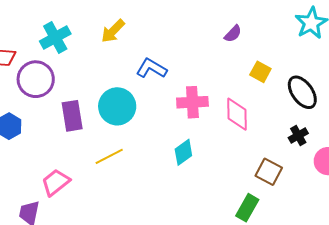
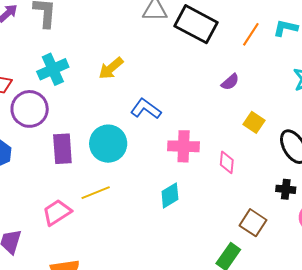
pink diamond: (237, 114) -> (227, 162), size x0.7
black cross: (298, 136) -> (286, 189), turned 30
pink trapezoid: (56, 182) -> (57, 212), moved

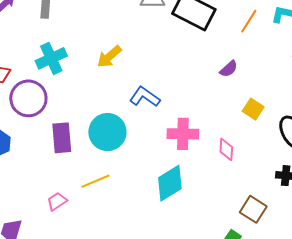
cyan diamond: (170, 195) -> (170, 183), size x1.4
pink trapezoid: (57, 212) -> (57, 201), size x0.7

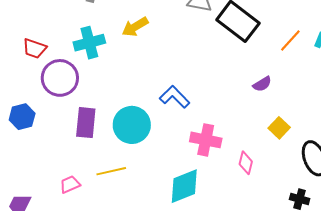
yellow arrow: (109, 57) -> (135, 27), moved

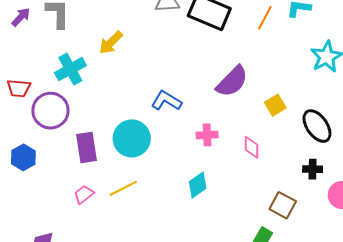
purple semicircle: (262, 84) -> (232, 81), moved, size x1.8
yellow square: (279, 128) -> (275, 105), turned 30
pink cross: (206, 140) -> (207, 135), size x0.7
pink trapezoid: (70, 184) -> (84, 194), moved
cyan diamond: (184, 186) -> (198, 185), size x0.7

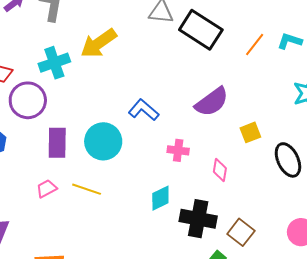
yellow arrow: (111, 43) -> (99, 43), size x1.4
black cross: (313, 169) -> (198, 219), moved, size x1.8
yellow line: (123, 188) -> (87, 189), turned 36

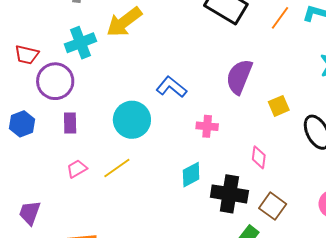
purple semicircle: (212, 102) -> (239, 77), turned 150
purple rectangle: (57, 143) -> (70, 123), moved, size x0.7
pink diamond: (220, 170) -> (259, 157), moved
yellow line: (87, 189) -> (117, 168), turned -52

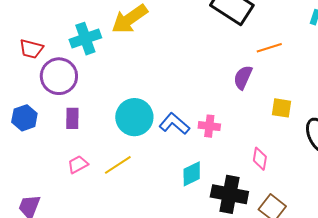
orange line: (280, 18) -> (269, 48), moved, turned 35
purple semicircle: (239, 77) -> (243, 77), size x0.7
blue L-shape: (171, 87) -> (174, 124), moved
yellow square: (279, 106) -> (282, 108), turned 30

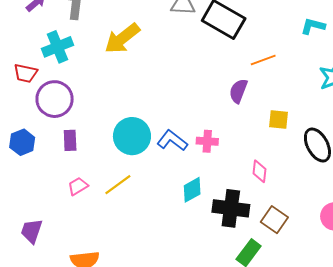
cyan cross: (85, 39) -> (58, 47), moved

